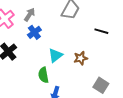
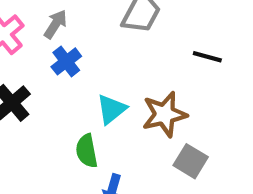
brown star: (81, 58) -> (165, 114), size x1.5
gray square: (101, 85) -> (191, 161), moved

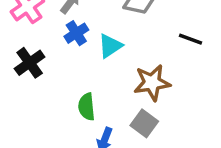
cyan triangle: (111, 109) -> (110, 46), moved
gray square: (191, 161) -> (144, 123), moved

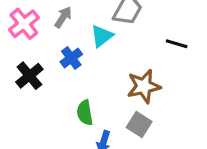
blue cross: (76, 33) -> (71, 58), moved
cyan triangle: (110, 46) -> (102, 36), moved

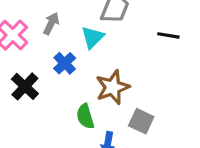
brown star: (144, 86) -> (113, 87), moved

